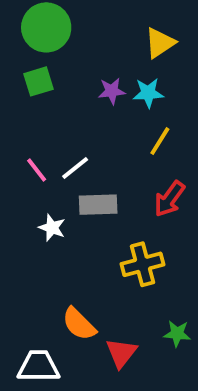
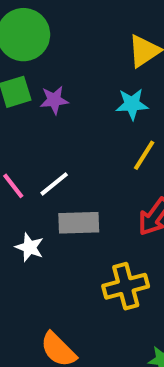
purple star: (112, 91) -> (54, 100), moved

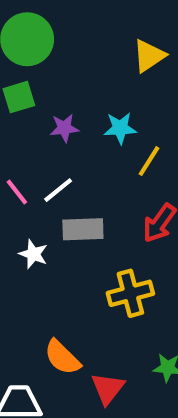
purple star: (54, 100) -> (64, 128), moved
cyan star: (132, 104) -> (120, 128), moved

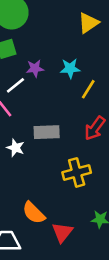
white line: (58, 190) -> (15, 85), moved

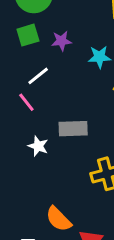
purple star: (35, 68) -> (61, 41), moved

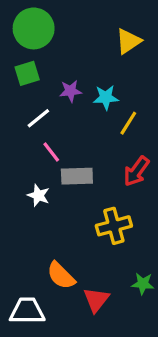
purple star: (61, 41) -> (71, 91), moved
pink line: (26, 102) -> (51, 152), moved

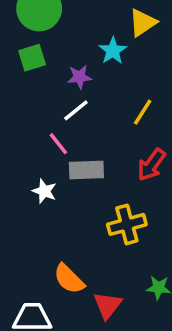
cyan star: (106, 97) -> (113, 51), moved, turned -30
white line: (38, 118) -> (76, 110), moved

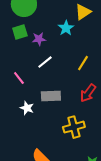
purple star: (79, 77) -> (39, 39), moved
pink line: (58, 144) -> (19, 78), moved

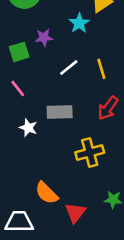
green square: (20, 32) -> (19, 52), moved
white line: (45, 62) -> (69, 68), moved
yellow line: (83, 63) -> (101, 69), turned -49

